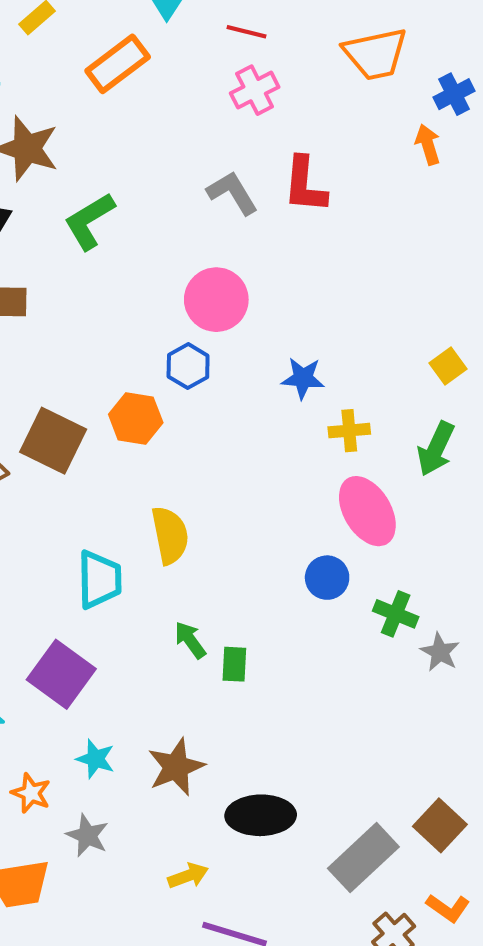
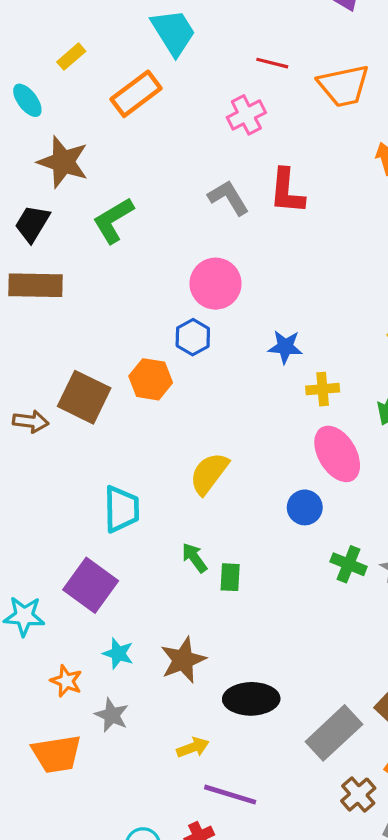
red line: (247, 32) -> (272, 63), moved
yellow semicircle: (170, 535) -> (209, 473), moved, turned -132
green cross: (396, 614) -> (349, 564), moved

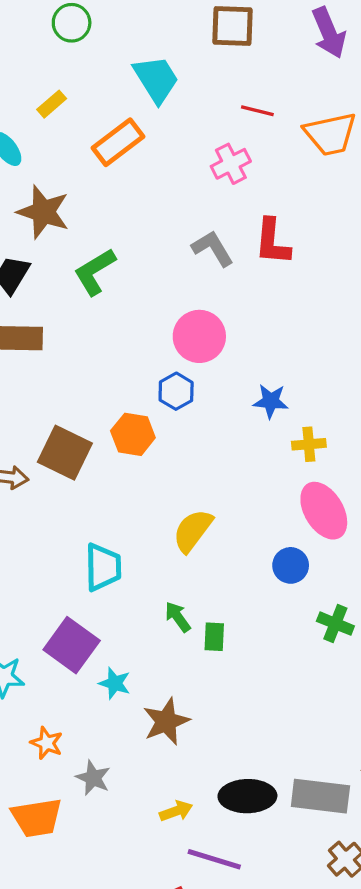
cyan star: (118, 653) -> (115, 683), moved
black ellipse: (251, 699) -> (247, 796), moved
gray rectangle: (334, 733) -> (320, 796), turned 50

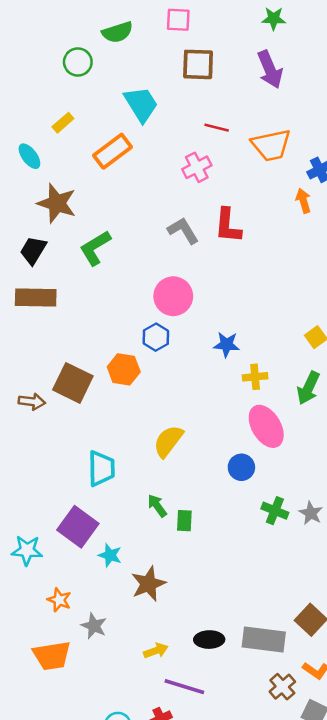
black ellipse: (247, 796) -> (209, 640), size x0.7

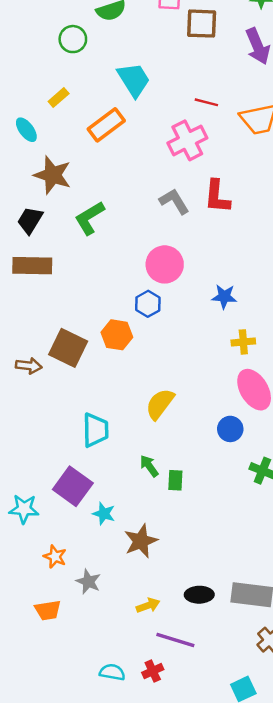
brown square: (198, 64) -> (202, 24), moved
pink cross: (197, 167) -> (187, 140), size x1.4
blue star: (227, 345) -> (224, 297), moved
orange trapezoid: (52, 656) -> (48, 610), size x0.7

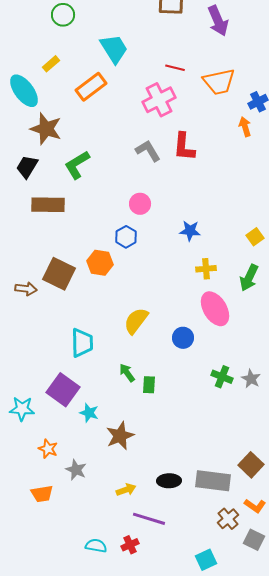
cyan ellipse: (26, 130) -> (24, 91), size x1.6
pink circle: (165, 264) -> (140, 204), size x0.7
brown rectangle: (32, 266) -> (48, 205), moved
blue circle: (230, 429) -> (183, 338), moved

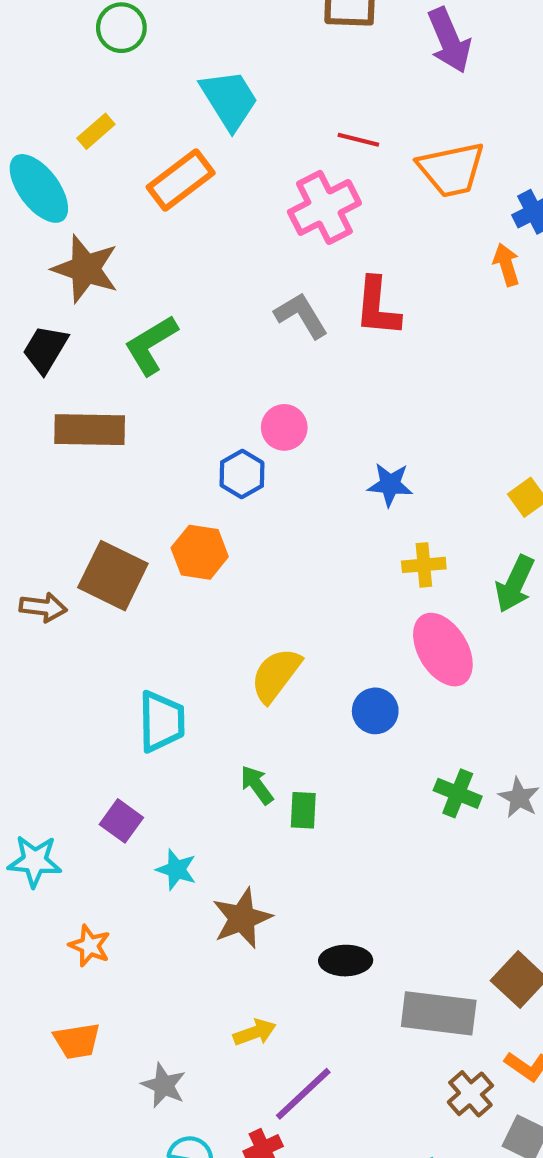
blue hexagon: (126, 237) -> (242, 474), moved
purple square: (63, 390) -> (121, 821), size x0.6
gray star: (76, 470) -> (164, 1085), moved
black ellipse: (169, 481) -> (346, 961), moved
purple line: (149, 519) -> (303, 1094), turned -60

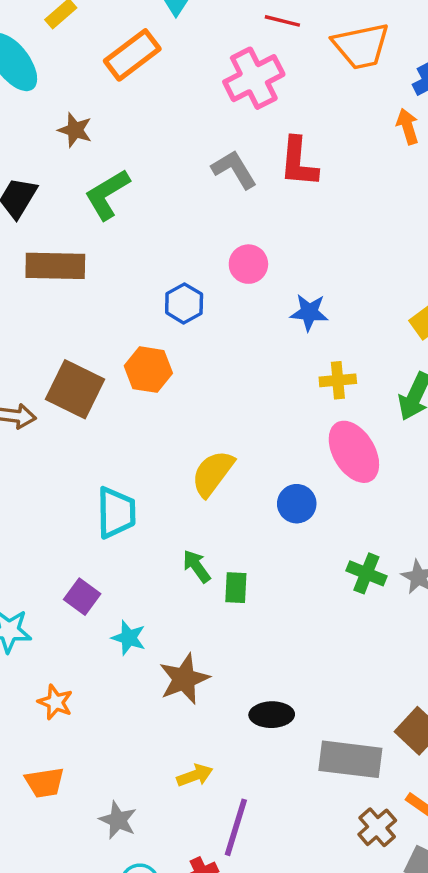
brown star: (85, 269) -> (75, 130), moved, size x0.6
pink circle: (284, 427) -> (248, 264), moved
purple line: (303, 1094) -> (236, 827), turned -30

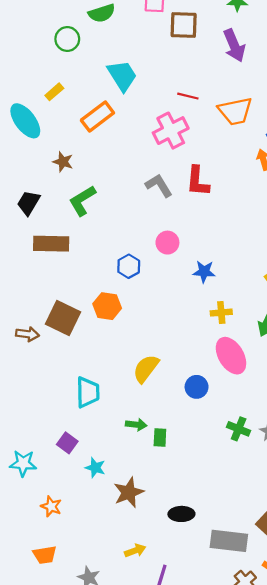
green arrow: (197, 566) -> (136, 425), turned 132

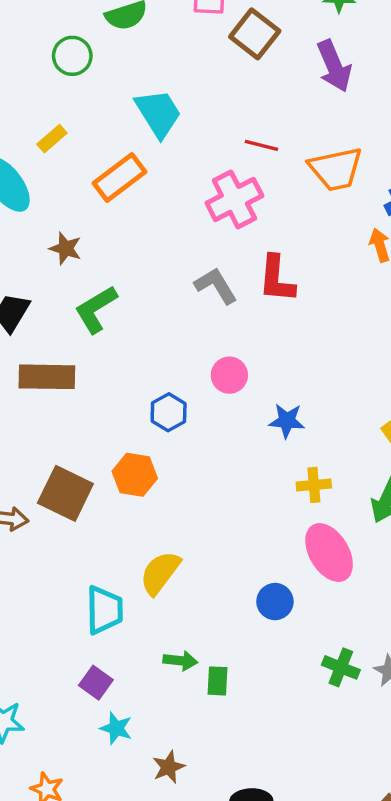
brown square: (184, 25) -> (255, 34), turned 36
yellow semicircle: (146, 369) -> (160, 573), moved
purple square: (67, 443) -> (96, 683), moved
brown star: (129, 492) -> (169, 767), size x0.7

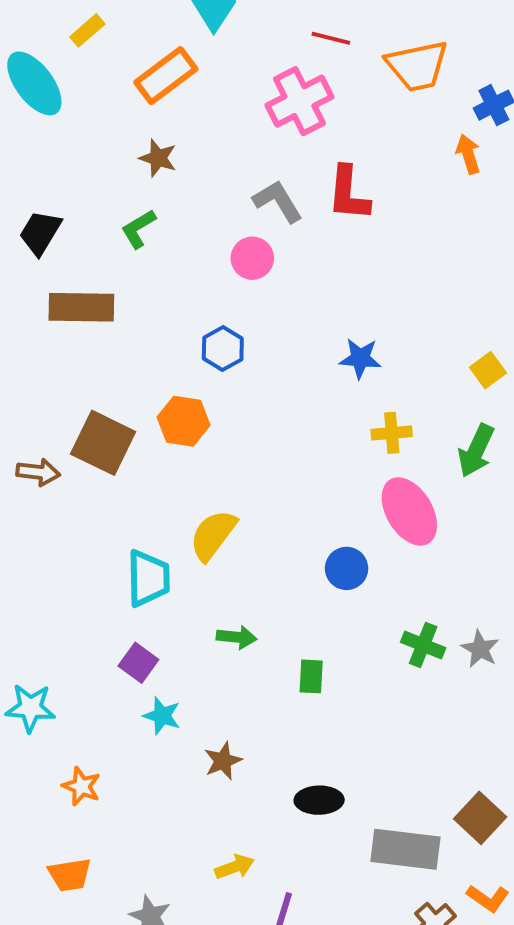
brown star: (65, 248) -> (158, 158), moved
green L-shape: (96, 309) -> (138, 229), size x0.7
pink circle: (229, 375) -> (252, 258), moved
green rectangle: (218, 681) -> (311, 676), moved

